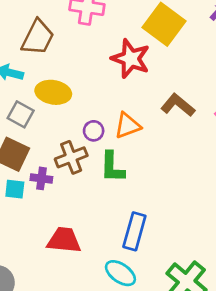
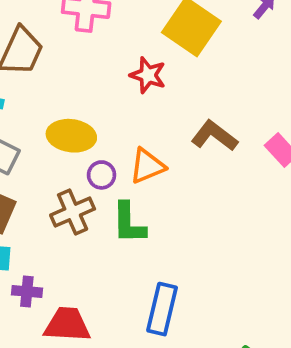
red star: (131, 59) -> (148, 75), size x0.7
yellow ellipse: (53, 92) -> (71, 136), moved
purple cross: (41, 178) -> (27, 291), moved

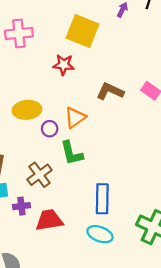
brown cross: (73, 212) -> (40, 175), moved

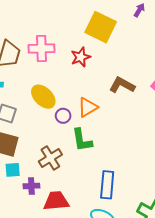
pink cross: (19, 34) -> (42, 48), moved
red star: (64, 65) -> (81, 57), turned -30
yellow ellipse: (27, 110) -> (43, 97), turned 45

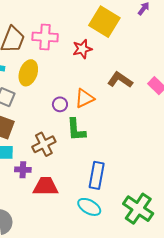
yellow ellipse: (43, 97) -> (28, 73), moved, turned 60

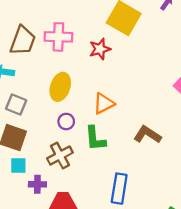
yellow ellipse: (28, 73) -> (60, 87), moved
brown L-shape: (120, 80) -> (147, 135), moved
purple circle: (60, 104) -> (66, 122), moved

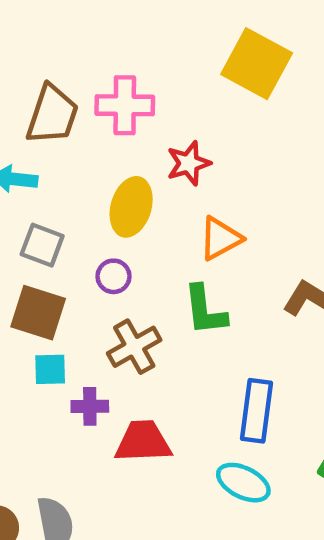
red star: (100, 49) -> (189, 163), moved
purple circle: (66, 122) -> (114, 276), moved

